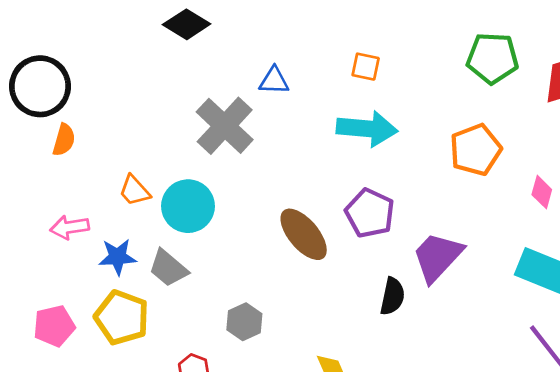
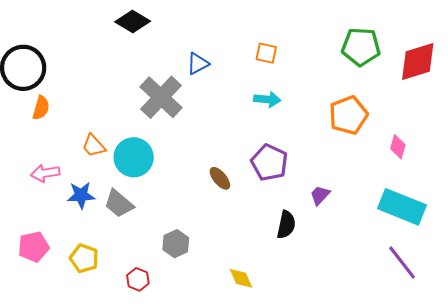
blue triangle: (274, 81) -> (198, 64), turned -30
cyan arrow: (367, 129) -> (267, 99), size x0.6
brown ellipse: (304, 234) -> (220, 178), size x0.6
purple trapezoid: (437, 257) -> (320, 195), size x0.5
yellow pentagon: (122, 317) -> (84, 258), moved, size x0.7

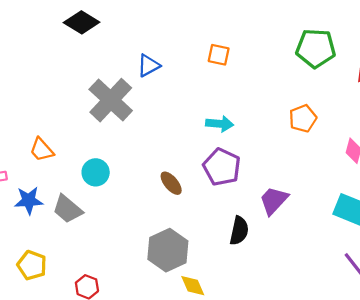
cyan arrow: (267, 99) -> (220, 124), moved
orange pentagon: (348, 115) -> (303, 118), size x0.7
cyan circle: (134, 157) -> (96, 172), moved, size x0.7
purple trapezoid: (320, 195) -> (274, 200), size x1.4
gray hexagon: (176, 244) -> (168, 250), moved, size x1.5

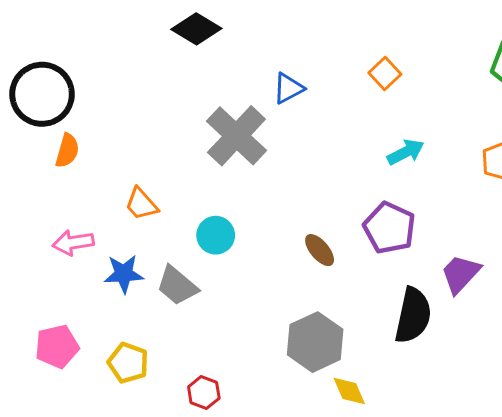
orange square: (219, 55) -> (385, 73), turned 35
cyan arrow: (220, 124) -> (406, 152), moved, turned -32
black semicircle: (239, 231) -> (413, 315), size x1.4

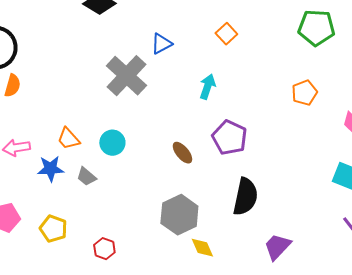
cyan arrow: (406, 152) -> (207, 87), moved, turned -45
orange trapezoid: (141, 204) -> (68, 139), moved
purple trapezoid: (461, 274) -> (277, 247), moved
gray trapezoid: (177, 286) -> (86, 177), size x0.7

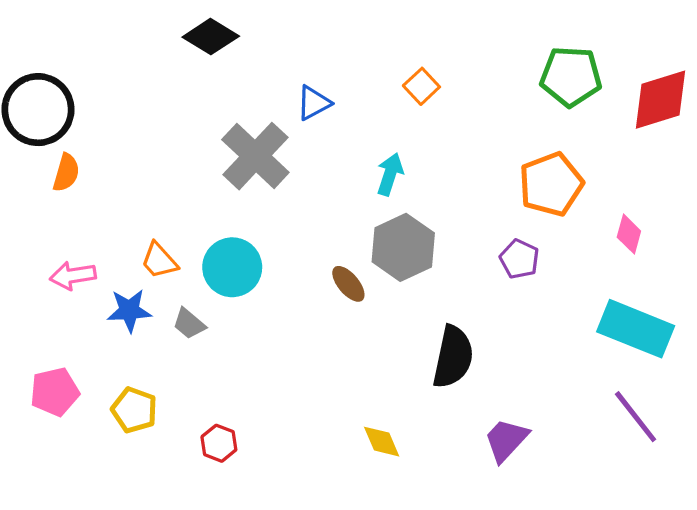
orange pentagon: (304, 93) -> (551, 184), size x1.5
purple pentagon: (229, 138) -> (519, 259), moved, size x0.7
cyan circle: (112, 143) -> (232, 267), size x1.4
gray hexagon: (179, 215) -> (403, 247), moved

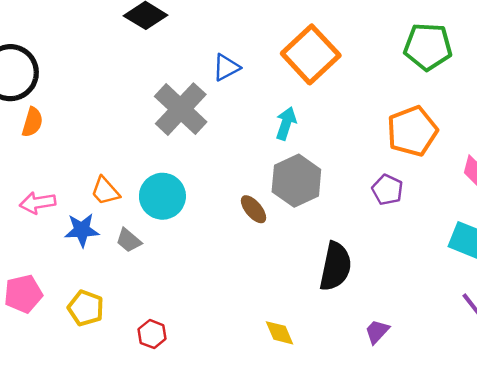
orange square: (421, 86) -> (311, 54), size x2.0
purple trapezoid: (506, 440) -> (377, 332), size x0.7

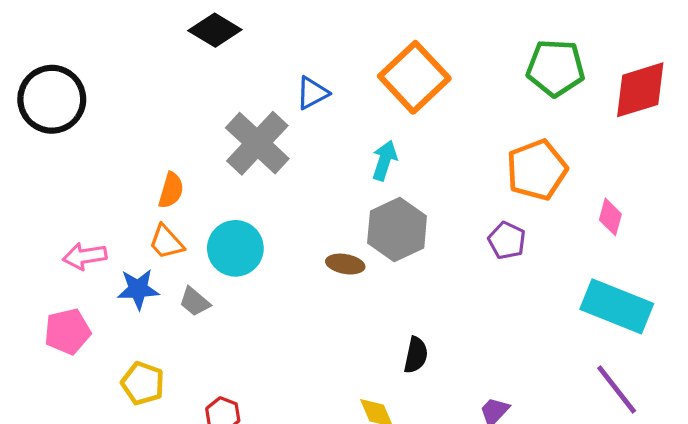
orange semicircle: (32, 122) -> (171, 190), moved
brown ellipse: (253, 209) -> (345, 264), turned -40
black semicircle: (335, 266) -> (416, 355), moved, size x0.6
pink pentagon: (23, 294) -> (67, 332), moved

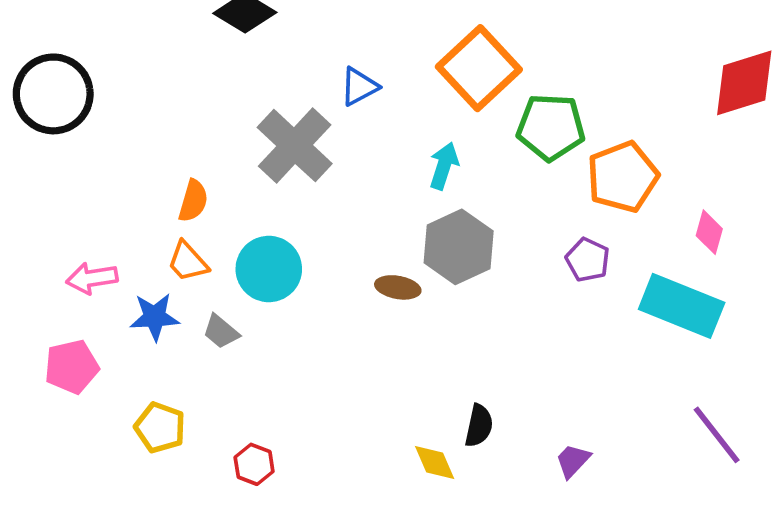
green pentagon: (556, 68) -> (551, 127), moved
cyan rectangle: (617, 306) -> (682, 306), moved
black semicircle: (416, 355) -> (479, 426), moved

